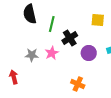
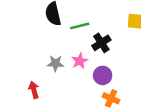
green line: (52, 24) -> (80, 26), turned 63
purple circle: (89, 53) -> (103, 75), moved

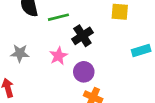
gray star: (56, 63) -> (20, 53), moved

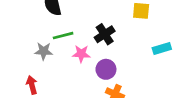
green line: (58, 17) -> (63, 36), moved
pink star: (58, 56) -> (81, 54), turned 30

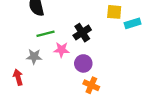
cyan rectangle: (162, 49) -> (133, 23), moved
gray star: (44, 51) -> (34, 57), moved

